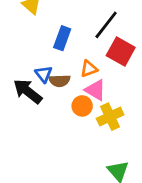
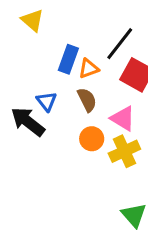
orange triangle: (89, 69) -> (89, 69), moved
brown semicircle: (60, 81) -> (87, 100), moved, turned -114
pink triangle: (95, 90) -> (123, 118), moved

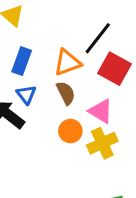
blue rectangle: (68, 59) -> (22, 61), moved
orange triangle: (89, 69) -> (67, 63), size x1.4

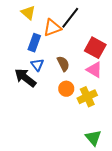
black line: (98, 38) -> (70, 18), moved
orange triangle: (67, 63) -> (52, 28), moved
pink triangle: (101, 111) -> (94, 70), moved

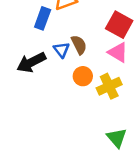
blue triangle: (37, 65) -> (61, 50), moved
black arrow: (25, 78) -> (31, 62), turned -65

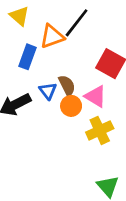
pink triangle: (118, 52) -> (96, 96), moved
orange circle: (83, 76) -> (71, 106), moved

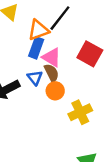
blue rectangle: (27, 57) -> (36, 48), moved
pink triangle: (96, 96) -> (52, 57), moved

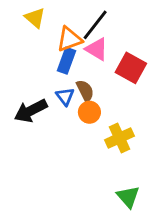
pink triangle: (52, 57) -> (97, 49), moved

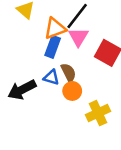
pink triangle: (97, 49) -> (78, 37), turned 30
blue triangle: (65, 96) -> (51, 77), turned -35

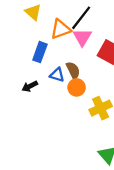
blue rectangle: (53, 47) -> (40, 52), moved
black arrow: (22, 90) -> (30, 86), size x0.6

